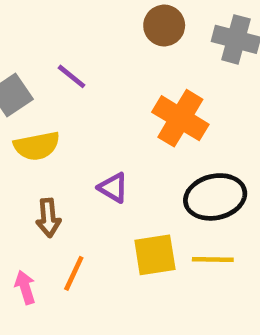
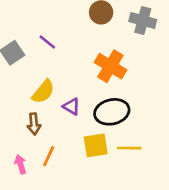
yellow semicircle: (37, 146) -> (43, 92), moved, turned -40
black ellipse: (215, 197) -> (112, 112), moved

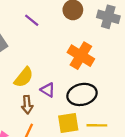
purple line: (47, 42) -> (32, 20), moved
brown arrow: (34, 124) -> (27, 105), moved

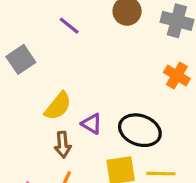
orange cross: (81, 56) -> (177, 76), moved, size x0.7
black ellipse: (82, 94) -> (140, 130), turned 32

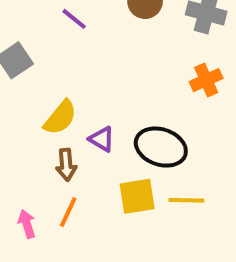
orange cross: (177, 76) -> (206, 80), turned 35

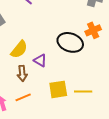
black ellipse: (161, 147) -> (70, 42), moved
orange line: (68, 212) -> (23, 97), turned 42

